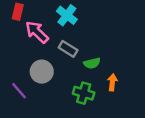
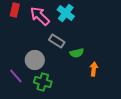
cyan cross: (67, 15) -> (66, 13), moved
pink arrow: (37, 32) -> (40, 16), moved
green cross: (84, 93) -> (43, 82), moved

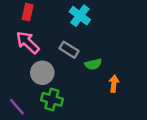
red rectangle: (15, 10) -> (28, 12), moved
pink arrow: (40, 16) -> (28, 42), moved
purple line: (16, 76) -> (17, 107), moved

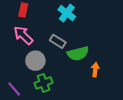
green semicircle: (93, 64) -> (78, 54), size x1.5
green cross: (52, 99) -> (44, 83), turned -36

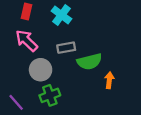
cyan cross: (67, 13) -> (61, 15), moved
gray rectangle: (58, 41) -> (66, 48), turned -42

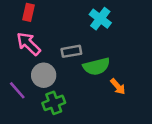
cyan cross: (61, 15) -> (100, 19), moved
orange arrow: (109, 80) -> (118, 87), turned 133
purple line: (16, 102) -> (17, 90), moved

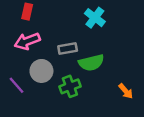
pink arrow: (29, 44) -> (27, 41), turned -65
orange arrow: (118, 87) -> (126, 91), moved
green cross: (54, 103) -> (70, 86), moved

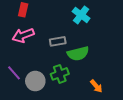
gray circle: (41, 71) -> (35, 81), moved
orange arrow: (126, 91) -> (96, 86), moved

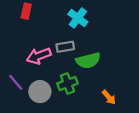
cyan cross: (81, 15) -> (78, 18), moved
pink arrow: (23, 35) -> (39, 56), moved

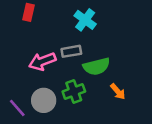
purple line: (16, 82) -> (17, 108), moved
orange arrow: (109, 97) -> (118, 92), moved

